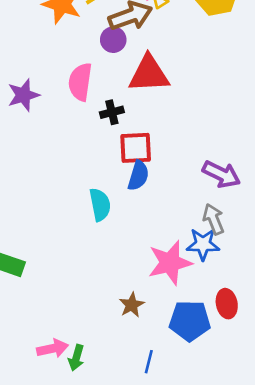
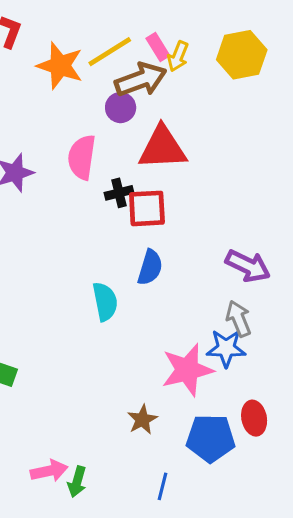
red square: (136, 148) -> (147, 208), moved

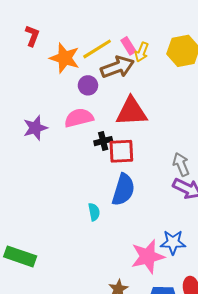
purple circle: (121, 108) -> (88, 85), moved
pink semicircle: (82, 157) -> (79, 118), turned 68
blue semicircle: (150, 267) -> (123, 190), size x1.4
cyan semicircle: (105, 302) -> (94, 212), size x0.7
gray arrow: (239, 319) -> (181, 164), moved

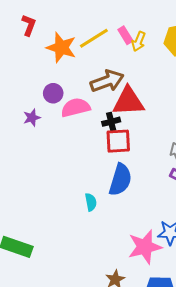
brown arrow: (117, 67) -> (107, 81), moved
purple circle: (88, 85) -> (53, 93), moved
purple star: (35, 128) -> (32, 118), size x0.7
black cross: (103, 141) -> (111, 122), moved

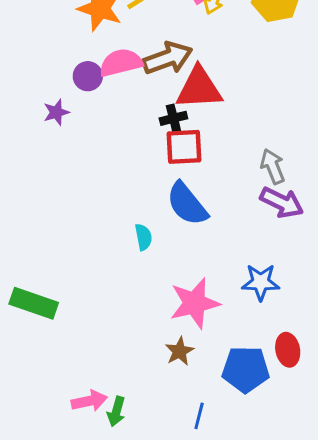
pink semicircle: (76, 107) -> (121, 63), moved
blue semicircle: (120, 180) -> (187, 204), turned 124
pink star: (145, 247) -> (195, 303), moved

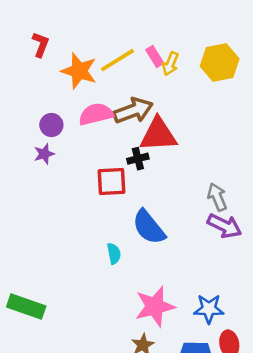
purple circle: (88, 76) -> (51, 125), moved
red square: (184, 147) -> (111, 181), moved
blue star: (261, 282) -> (209, 309), moved

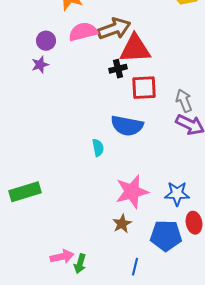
red square: (111, 181) -> (144, 88), moved
blue semicircle: (149, 227) -> (127, 126), turned -40
green rectangle: (26, 306) -> (25, 192), turned -36

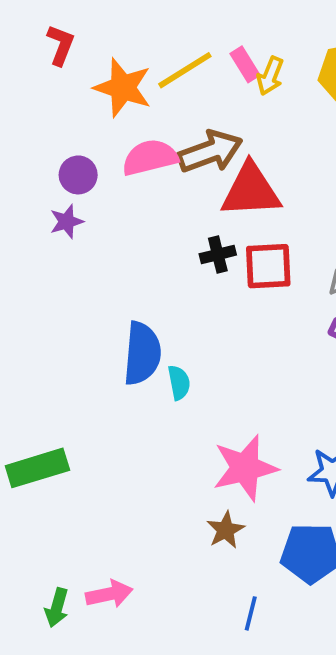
black cross: (118, 69) -> (218, 254), moved
blue semicircle: (127, 126) -> (142, 353), moved, turned -96
green arrow: (80, 264) -> (57, 608), moved

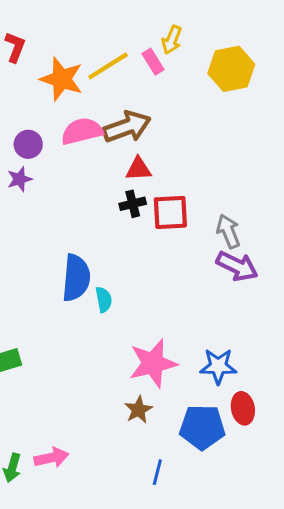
yellow arrow: (270, 76) -> (172, 40), moved
red triangle: (251, 190) -> (138, 169), moved, size x0.6

